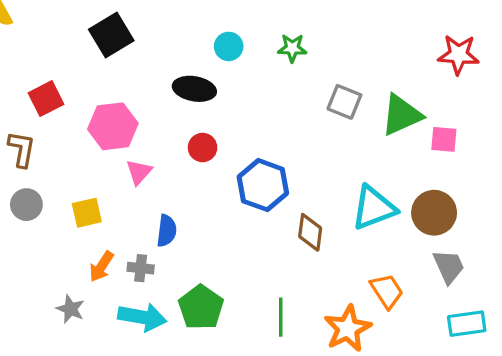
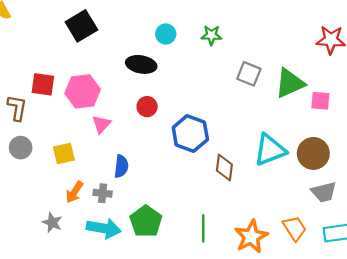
red square: (46, 99) -> (43, 84), moved, turned 35
gray trapezoid: (449, 267) -> (324, 192), turned 100
orange trapezoid: (387, 291) -> (295, 228), moved

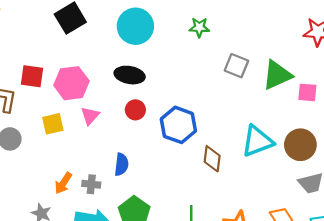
cyan circle: (166, 34) -> (135, 26), moved, size x1.8
black ellipse: (141, 64) -> (130, 75), moved
red circle: (147, 107) -> (135, 110), moved
yellow square: (64, 153) -> (53, 124), moved
blue semicircle: (121, 166) -> (121, 164), moved

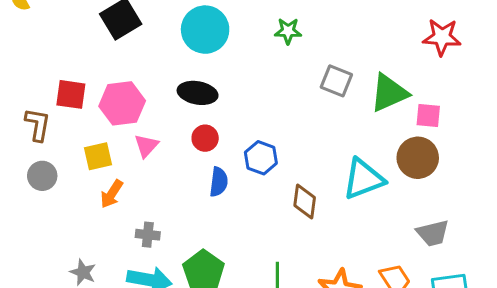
blue hexagon: (178, 125) -> (261, 158), size x0.7
brown circle: (300, 145) -> (418, 158), moved
blue semicircle: (121, 164) -> (219, 182), moved
orange arrow: (63, 183) -> (112, 194), moved

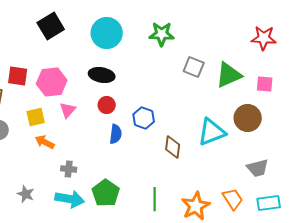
green star: (288, 31) -> (162, 34), size x1.4
pink square: (428, 116) -> (265, 84), moved
orange arrow: (112, 194) -> (45, 142), turned 84

